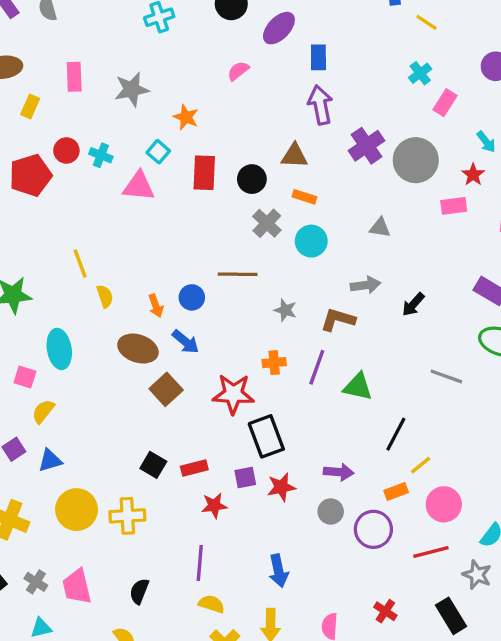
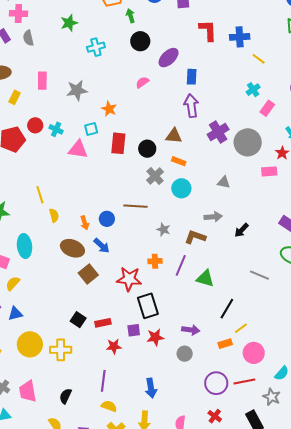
cyan square: (158, 152) -> (91, 129), turned 32
purple circle: (373, 529) -> (216, 383), moved

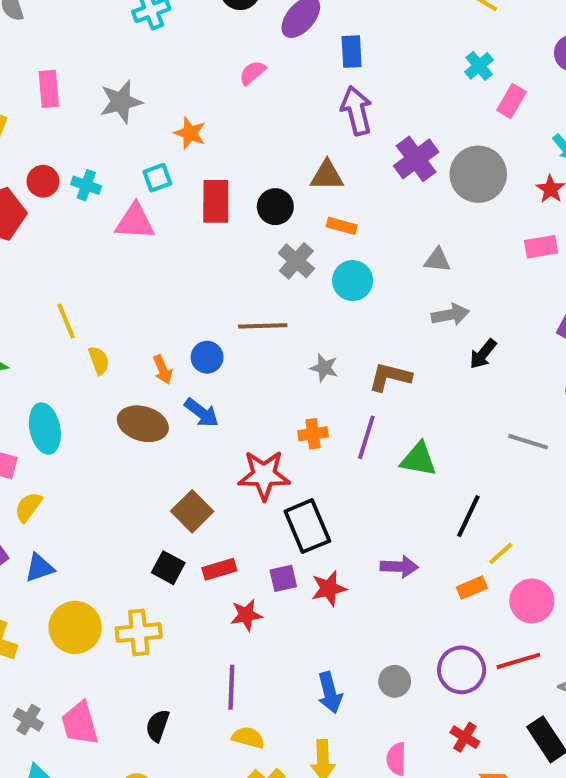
pink rectangle: (269, 171) -> (541, 247), moved
gray arrow: (213, 217) -> (450, 315), moved
brown square: (88, 274) -> (192, 511), moved
gray circle: (185, 354) -> (395, 681), moved

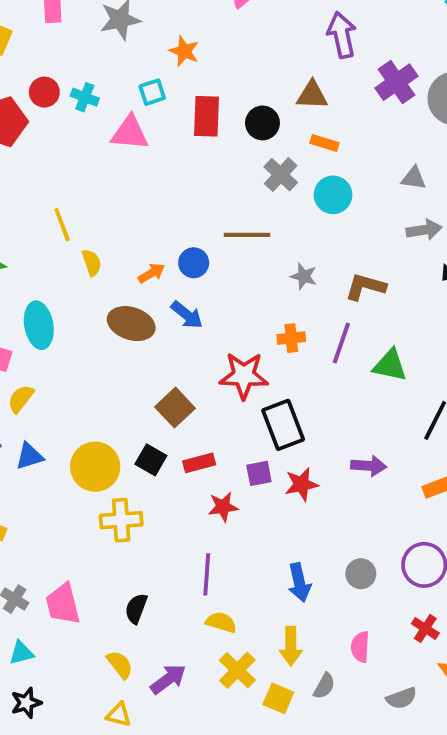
orange arrow: (163, 370) -> (151, 273), turned -100
yellow circle: (75, 627) -> (95, 467), moved

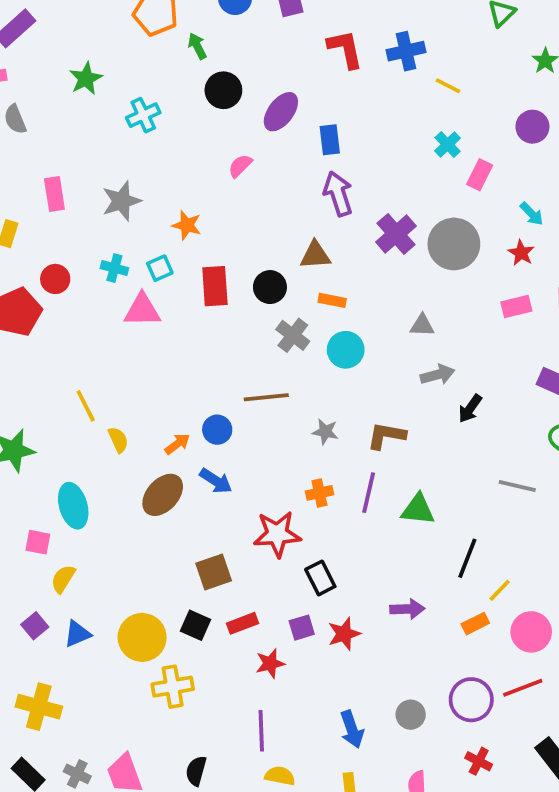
cyan cross: (85, 97) -> (114, 268), moved
brown ellipse: (131, 324) -> (163, 495), turned -60
brown square: (175, 408) -> (214, 572), turned 30
black rectangle: (283, 425) -> (320, 578), size x0.7

